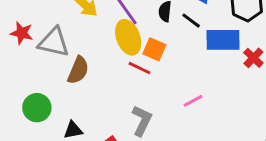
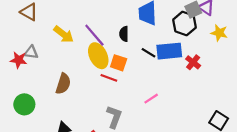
black line: (191, 21) -> (148, 53), moved
gray triangle: (54, 42) -> (31, 52), moved, size x0.6
green circle: (37, 108) -> (24, 104), moved

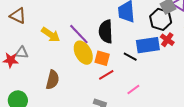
black semicircle: (124, 34) -> (106, 32), size x1.6
black line: (148, 53) -> (130, 57), moved
red cross: (193, 62) -> (167, 40), moved
red line: (109, 78) -> (106, 75), moved, turned -49

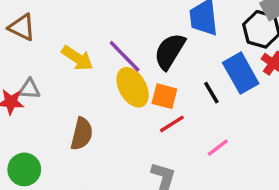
black semicircle: (106, 32) -> (170, 51), turned 35
blue rectangle: (148, 45) -> (241, 73), turned 70
black line: (130, 57) -> (211, 93), turned 32

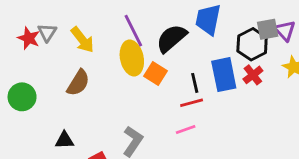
yellow arrow: (77, 58) -> (82, 40), moved
gray triangle: (29, 89) -> (47, 33), turned 42
red line: (172, 124) -> (192, 103), moved

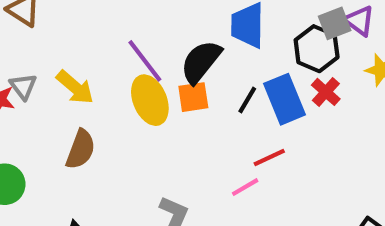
orange square: (155, 74) -> (193, 97), moved, turned -30
black line: (195, 83) -> (247, 100), moved, turned 54
red line: (192, 103) -> (269, 158), moved

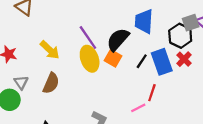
gray triangle: (23, 86) -> (21, 82), moved
orange square: (193, 97) -> (113, 58), turned 35
red line: (269, 158) -> (152, 93), turned -49

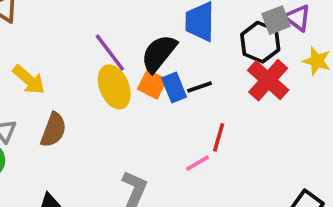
yellow arrow: (50, 50) -> (29, 80), moved
red cross: (184, 59) -> (268, 80), size x1.6
black line: (142, 61) -> (199, 87), turned 40
blue rectangle: (162, 62) -> (174, 87), moved, size x0.7

